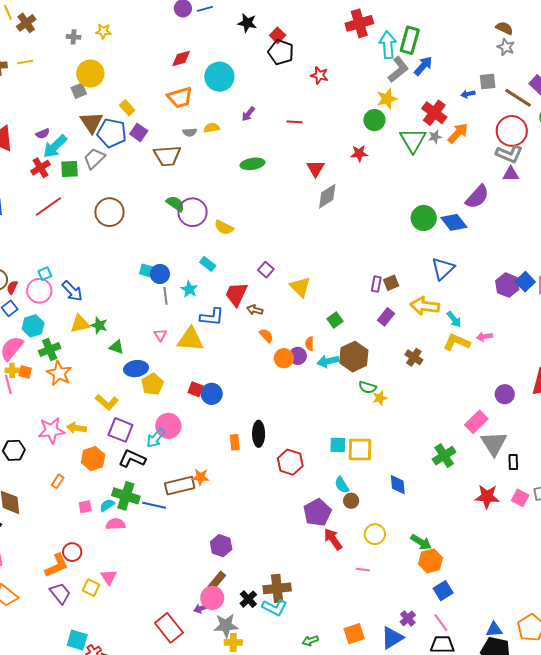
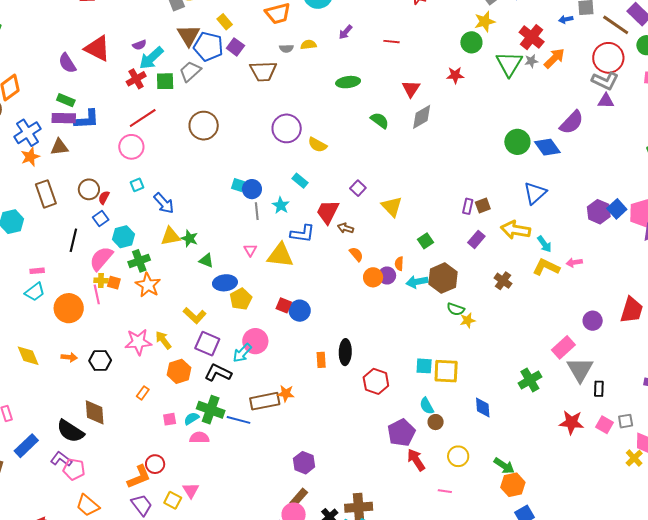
green semicircle: (175, 204) -> (380, 120), moved
pink circle: (39, 291) -> (131, 147), moved
yellow arrow: (76, 428) -> (163, 340), turned 42

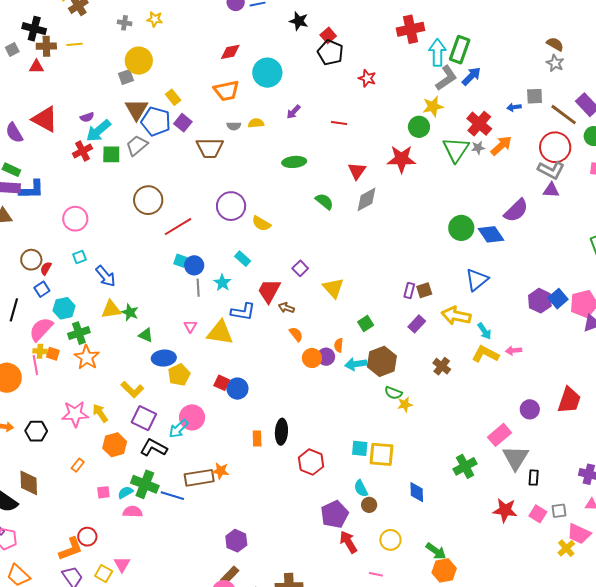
red star: (455, 75) -> (401, 159), size x1.6
red line: (143, 118) -> (178, 227), moved

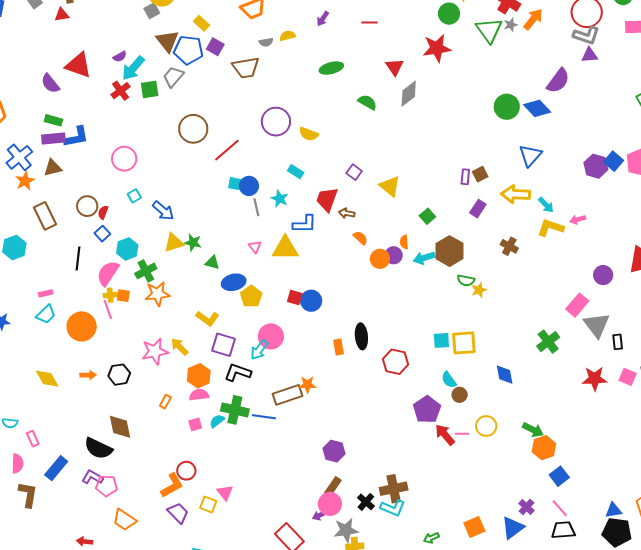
orange star: (87, 357) -> (157, 294), turned -30
pink semicircle: (133, 512) -> (199, 395), moved
pink line: (376, 574) -> (462, 434), moved

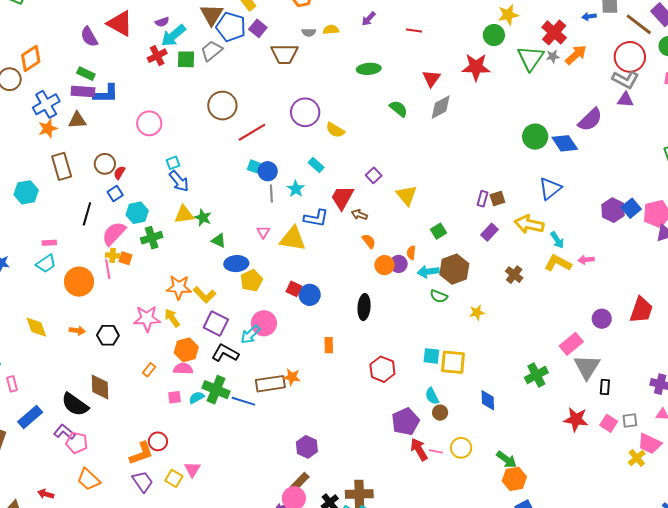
cyan square: (134, 196) -> (173, 163), moved
green semicircle: (466, 280) -> (439, 296), moved
orange star: (157, 294) -> (179, 287), moved
black ellipse: (361, 336) -> (364, 307), moved

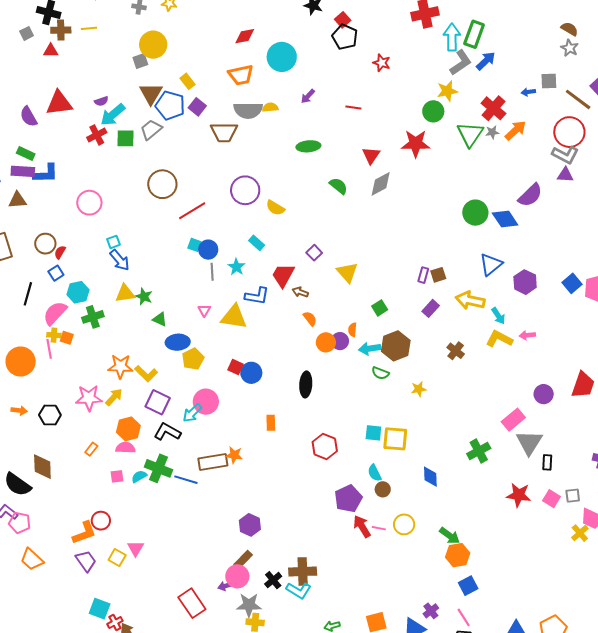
red triangle: (120, 23) -> (59, 103), turned -36
gray semicircle: (309, 32) -> (248, 110), size x2.0
purple hexagon: (613, 210) -> (525, 282), moved
yellow arrow: (172, 318) -> (114, 397), turned 78

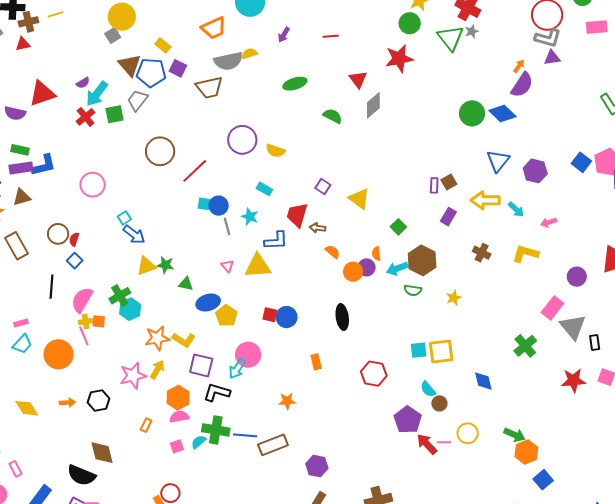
purple semicircle: (29, 117) -> (15, 113), turned -35
orange arrow: (515, 130) -> (519, 66), moved, size x0.6
cyan hexagon: (78, 292) -> (130, 309), moved
yellow L-shape: (499, 339) -> (525, 254), moved
brown rectangle: (213, 462) -> (273, 445), moved

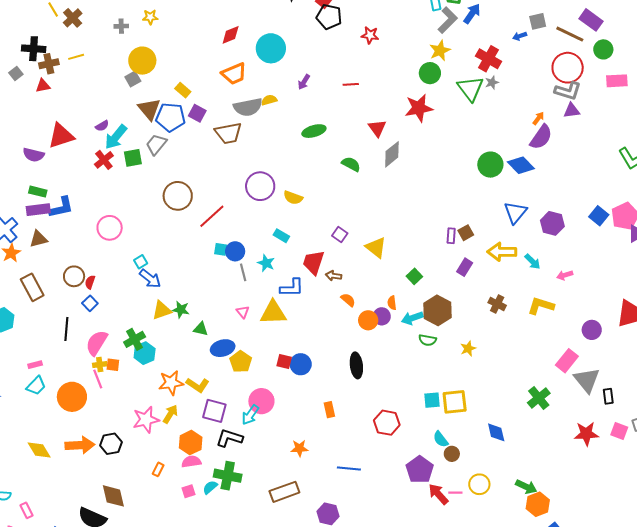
orange arrow: (67, 403) -> (80, 445), size x1.8
blue line: (245, 435) -> (349, 468), moved

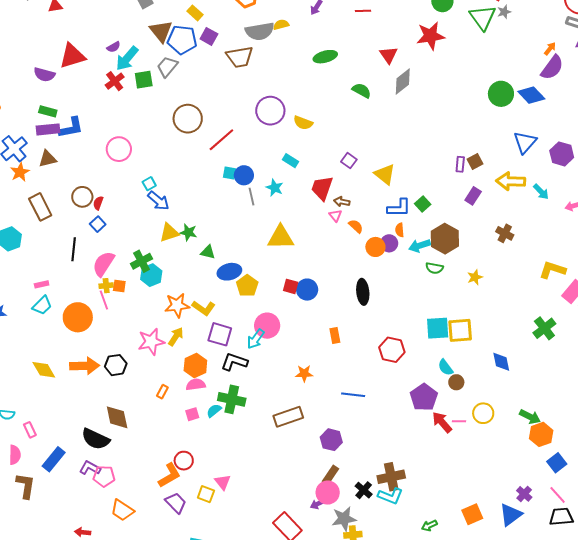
blue L-shape: (292, 288) -> (399, 208), moved
yellow L-shape: (541, 306) -> (553, 270), moved
pink triangle: (243, 312) -> (335, 216), moved
cyan square: (432, 400) -> (438, 328), size x1.4

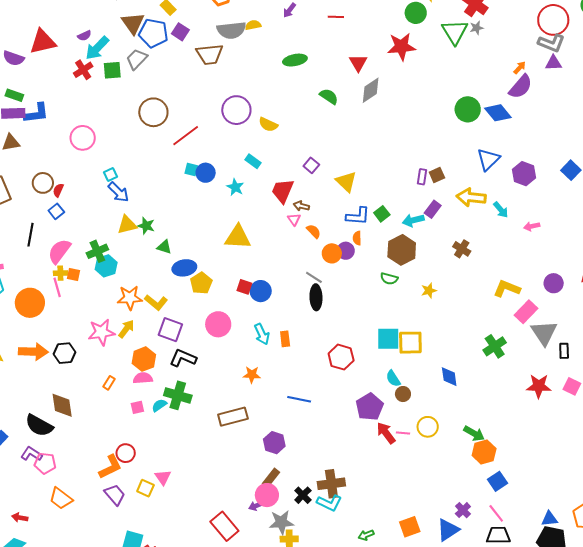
gray line: (252, 197) -> (314, 277), moved, turned -48
cyan arrow: (420, 246) -> (413, 220), moved
cyan arrow: (256, 339) -> (262, 334), moved, turned -65

